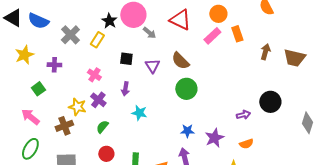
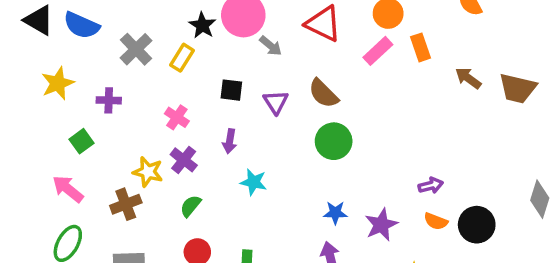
brown arrow: (265, 52) -> (468, 78), turned -70
black circle: (270, 102) -> (477, 225), moved
orange semicircle: (246, 144) -> (436, 221), moved, turned 40

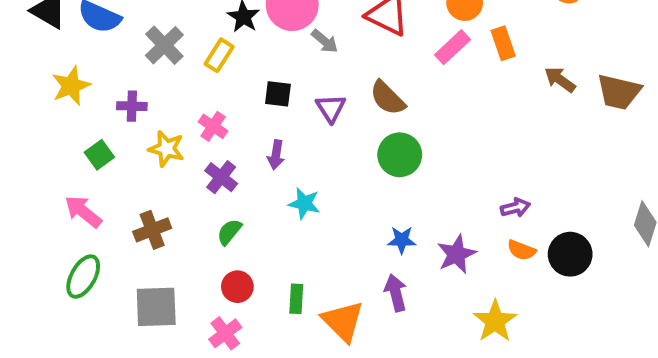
yellow star: (148, 172) -> (166, 149), moved

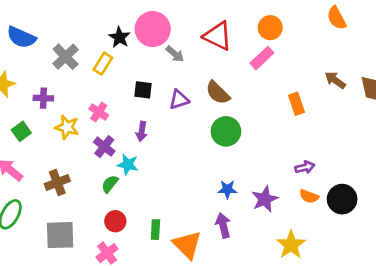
orange rectangle: (503, 43) -> (296, 104), moved
purple triangle: (331, 108) -> (179, 100), turned 45
cyan star: (304, 203) -> (128, 165), moved

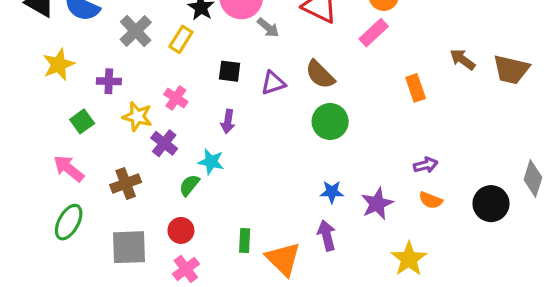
purple cross: (104, 147) -> (164, 143), moved
black circle: (342, 199) -> (491, 204), moved
red circle: (115, 221) -> (181, 230), moved

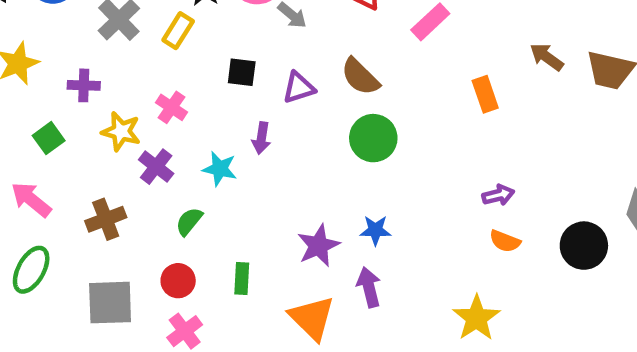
purple arrow: (228, 121) -> (261, 138), moved
cyan star: (211, 162) -> (220, 169), moved
purple star: (377, 204) -> (318, 246), moved
green rectangle: (245, 240) -> (242, 278), moved

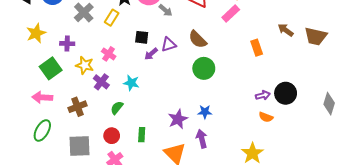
green square: (49, 138) -> (51, 68), size x1.5
purple arrow: (261, 138) -> (151, 54), moved, turned 40
pink arrow: (31, 199) -> (42, 97), turned -36
black circle: (584, 246) -> (286, 93), moved

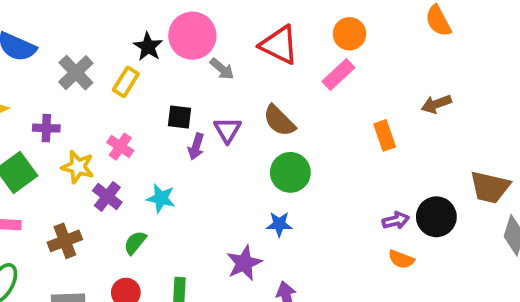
brown arrow: (286, 30) -> (436, 104), turned -56
brown trapezoid: (316, 36) -> (490, 187), moved
purple triangle: (169, 45) -> (227, 130), turned -42
purple arrow: (151, 54) -> (196, 147), turned -32
blue star: (205, 112) -> (279, 224), moved

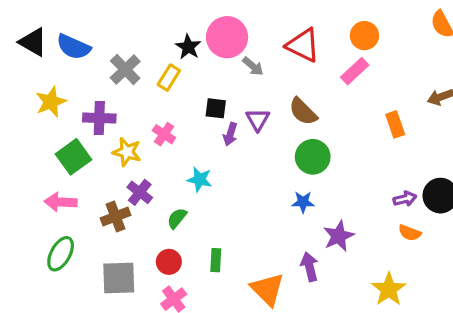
purple cross: (46, 128) -> (99, 118), size x1.4
purple cross: (107, 196) -> (140, 192), moved
purple star: (244, 263) -> (339, 236), moved

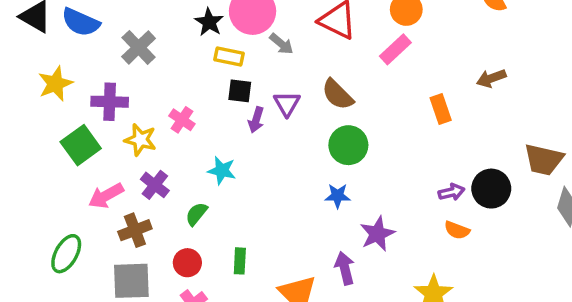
yellow rectangle: (169, 78) -> (229, 57), moved, turned 70
pink arrow: (61, 202) -> (106, 196), moved, turned -32
brown cross: (116, 217) -> (135, 230), moved

